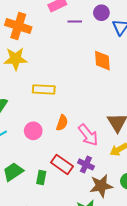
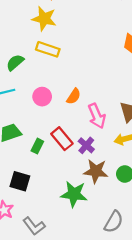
yellow rectangle: (44, 89) -> (48, 49), moved

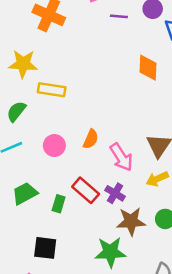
yellow star: (44, 19) -> (23, 64), moved

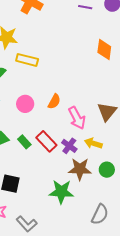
yellow arrow: (157, 179) -> (93, 143), moved, turned 36
green rectangle: (59, 204) -> (24, 142), moved, turned -64

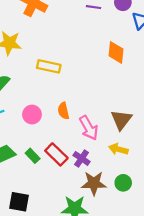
yellow rectangle: (27, 60) -> (49, 66), moved
orange semicircle: (54, 101) -> (63, 111), turned 140
yellow arrow: (93, 143) -> (118, 149), moved

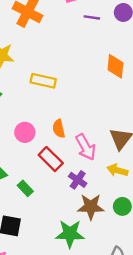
red rectangle: (56, 154) -> (51, 159), moved
green rectangle: (33, 156) -> (25, 188), moved

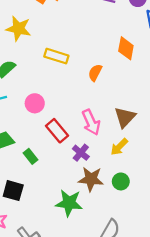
orange semicircle: (59, 129) -> (95, 73), moved, turned 35
yellow arrow: (117, 170) -> (119, 147), turned -66

